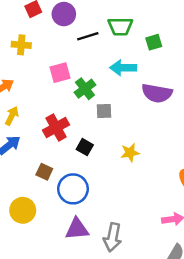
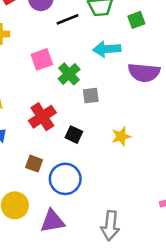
purple triangle: (77, 229) -> (52, 221), moved

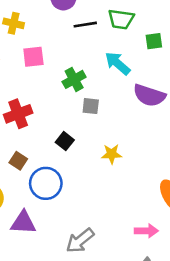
cyan arrow: (107, 49) -> (118, 63), turned 32
pink square: (42, 59) -> (33, 57), moved
red cross: (42, 117) -> (18, 114), moved
gray arrow: (110, 226) -> (80, 241), turned 32

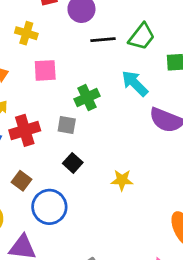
green trapezoid: (121, 19) -> (142, 37), turned -64
gray square: (91, 106) -> (67, 125), moved

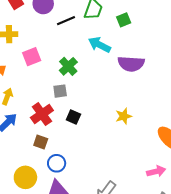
red cross: (25, 130) -> (42, 114), moved
yellow star: (122, 180) -> (124, 116), moved
blue circle: (49, 207) -> (57, 163), moved, size x0.7

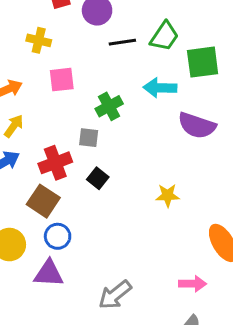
green square: (124, 20) -> (203, 62), size x1.6
cyan arrow: (99, 45) -> (160, 88), turned -40
brown square: (41, 142) -> (43, 201), size x1.5

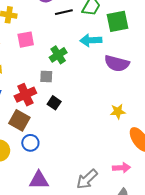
yellow star: (168, 195) -> (118, 111), moved
purple triangle: (49, 273) -> (39, 180), moved
gray arrow: (115, 295) -> (87, 179), moved

